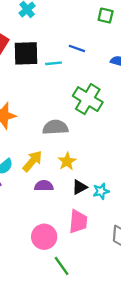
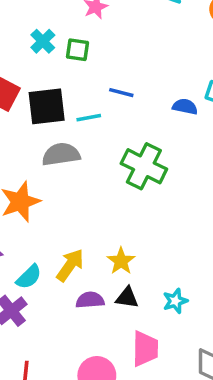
green square: (106, 16) -> (77, 50), moved
gray semicircle: (55, 127) -> (61, 154), moved
black triangle: (80, 187) -> (127, 298), moved, turned 42

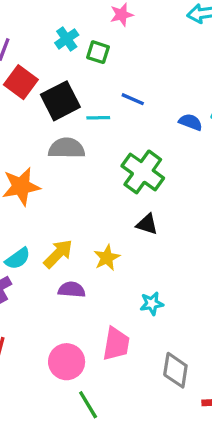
black square: (47, 106) -> (60, 101), turned -30
black triangle: (127, 298) -> (147, 224), moved

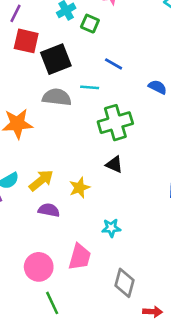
red square: (21, 82) -> (26, 41), turned -30
cyan line: (98, 118) -> (90, 87), moved
green cross: (143, 172) -> (115, 123), turned 32

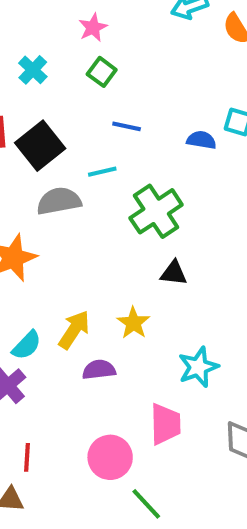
green square: (90, 24) -> (102, 72), moved, turned 30
cyan star: (111, 228) -> (198, 367), size x1.4

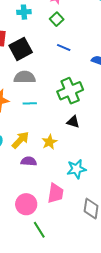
cyan cross: (33, 70) -> (24, 12), turned 32
cyan line: (102, 172) -> (30, 103), moved

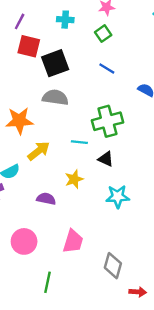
cyan line: (30, 103) -> (79, 142), moved
yellow arrow: (20, 140) -> (39, 151), moved
cyan star: (76, 169) -> (118, 197), moved
pink circle: (26, 204) -> (24, 241), moved
green line: (39, 230) -> (48, 282), turned 36

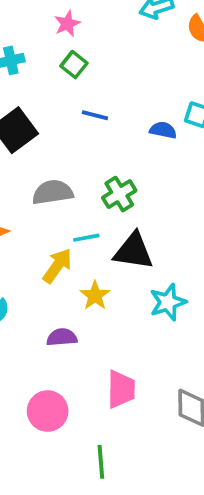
gray semicircle: (55, 97) -> (53, 192), moved
green cross: (107, 121) -> (119, 194), size x0.7
yellow arrow: (39, 151) -> (57, 266), moved
black triangle: (106, 159) -> (133, 251), size x1.6

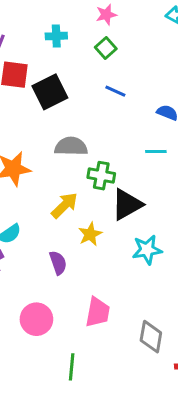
green cross: (119, 194) -> (101, 176), moved, turned 32
cyan line: (86, 238) -> (156, 151), moved
black triangle: (133, 251) -> (127, 204), turned -48
purple semicircle: (62, 337) -> (58, 263), turned 65

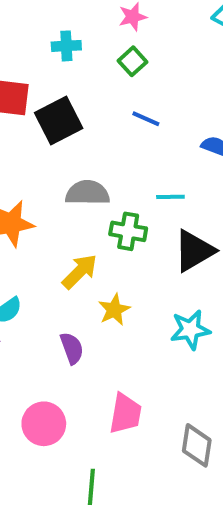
cyan line: (156, 151) -> (170, 197), moved
black triangle: (127, 204) -> (194, 251), moved

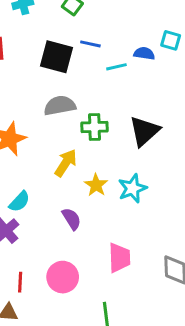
black square: (59, 121) -> (57, 57), moved, turned -36
cyan line: (170, 197) -> (116, 67), moved
cyan star: (190, 330) -> (132, 188), moved

